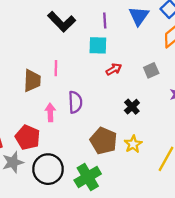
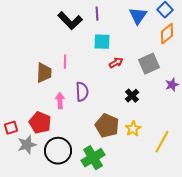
purple line: (105, 20) -> (97, 14), moved
gray square: (151, 70) -> (149, 64), size x1.5

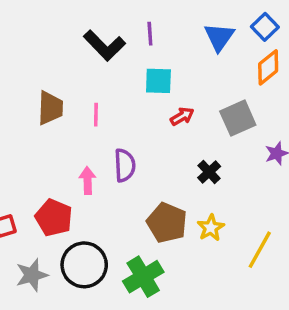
brown trapezoid: (44, 73) -> (50, 108), moved
gray star: (27, 145) -> (32, 275), moved

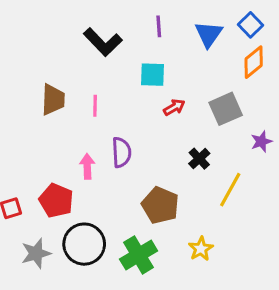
purple line: (150, 34) -> (159, 26), moved
yellow star: (211, 228) -> (201, 249), moved
yellow line: (260, 250) -> (230, 190), moved

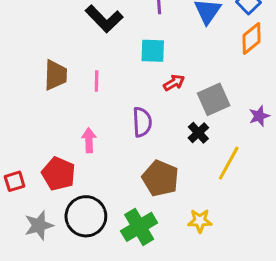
gray square: (226, 109) -> (214, 99), moved
purple semicircle: (121, 152) -> (142, 122), moved
yellow star: (201, 249) -> (200, 221), turned 30

